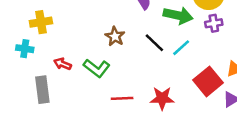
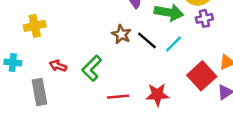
brown star: (115, 36) -> (121, 34), moved
cyan cross: (25, 49) -> (13, 62), moved
green L-shape: (97, 68) -> (92, 68), turned 100

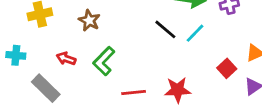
brown star: (121, 34) -> (89, 20), moved
red square: (202, 76) -> (227, 68), size x0.6
gray rectangle: (39, 92) -> (46, 88), turned -35

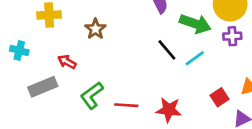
green L-shape: (104, 61) -> (92, 95), moved
gray rectangle: (46, 88) -> (43, 87), turned -76

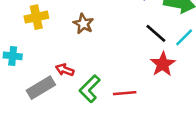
red arrow: (67, 62) -> (65, 70), moved
red star: (169, 110) -> (163, 64), moved, turned -30

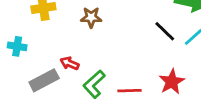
brown star: (83, 24) -> (91, 17), turned -30
red star: (163, 64) -> (172, 82), moved

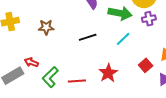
black line: (165, 31) -> (88, 37), moved, turned -60

